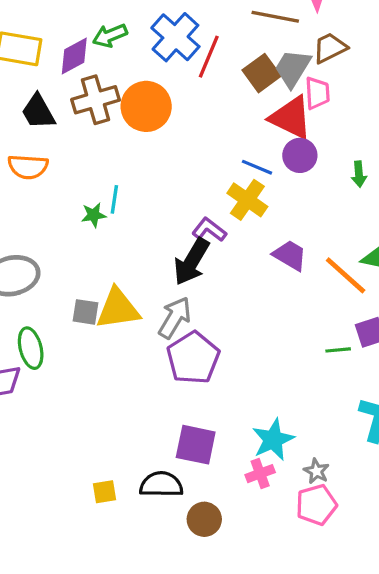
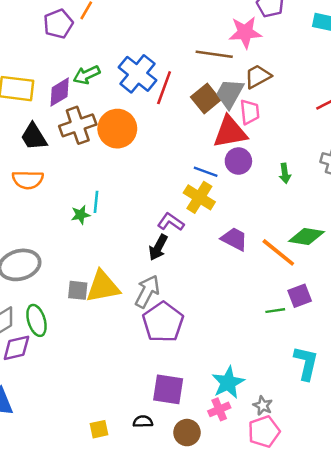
red triangle: (291, 118) -> (230, 132), turned -33
black arrow: (192, 262) -> (158, 247), size x0.7
black semicircle: (161, 485) -> (143, 422), size x0.6
brown circle: (204, 519) -> (187, 433), moved

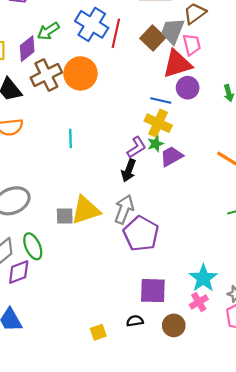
green star: (81, 215) -> (155, 144), moved
purple L-shape: (171, 222) -> (136, 147), turned 120
purple trapezoid: (234, 239) -> (171, 156), moved, turned -50

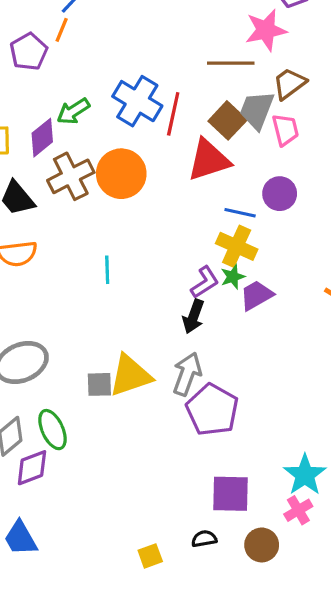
red triangle: (177, 64) -> (209, 160), moved

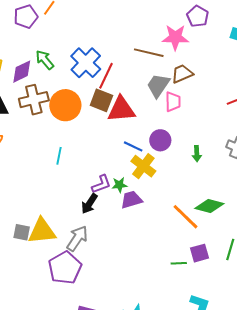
green arrow: (73, 111) -> (45, 60), turned 70
brown square: (228, 120) -> (101, 100), moved, turned -35
yellow cross: (237, 246) -> (143, 166), moved
cyan line: (107, 270) -> (59, 156), moved
purple pentagon: (212, 410) -> (65, 268), moved

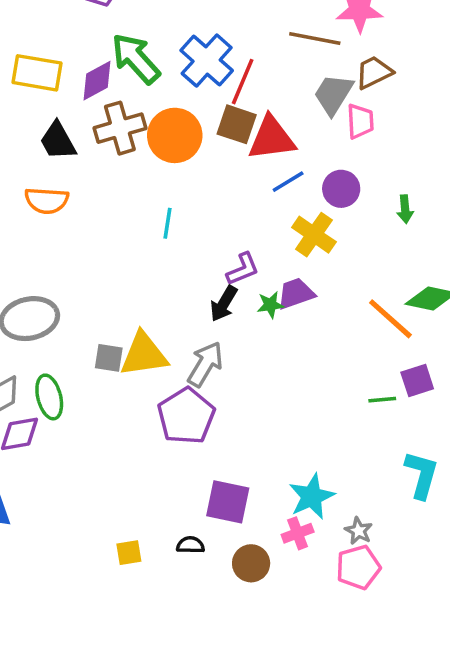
green arrow: (45, 60) -> (136, 59), size x1.5
blue line: (133, 146) -> (288, 182), moved, turned -54
green star: (119, 185) -> (270, 305), moved

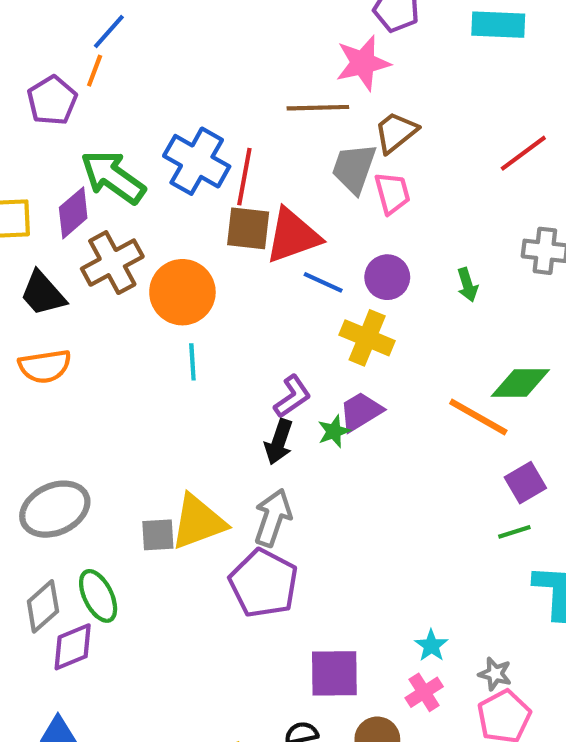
orange circle: (175, 135) -> (182, 292), moved
blue line: (288, 182) -> (323, 282), turned 68
green line: (382, 400) -> (514, 532), moved
cyan star: (312, 497) -> (431, 646), size x0.6

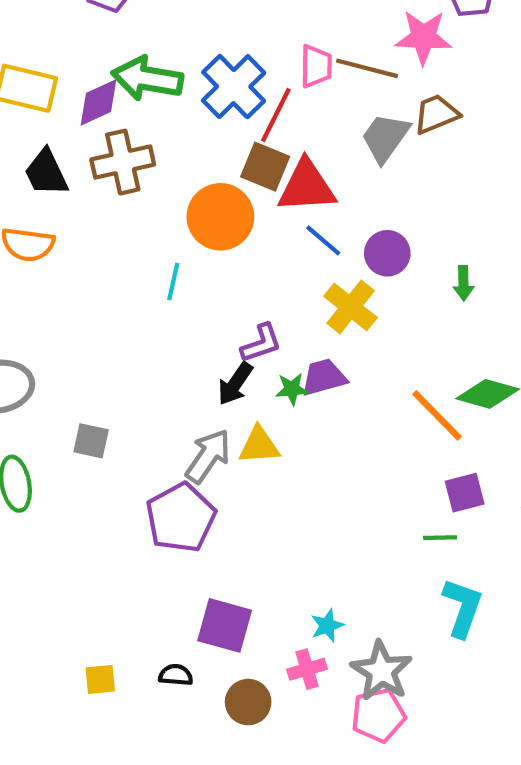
green arrow: (113, 177) -> (147, 79), turned -42
pink trapezoid: (392, 193) -> (316, 66), moved
orange circle: (182, 292) -> (220, 217), moved
yellow triangle: (198, 522) -> (259, 445), moved, size x0.7
gray star: (495, 674) -> (381, 671), size x1.8

